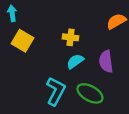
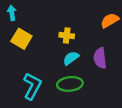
cyan L-shape: (56, 91) -> (32, 86), moved
green ellipse: (90, 93) -> (70, 84), moved, turned -35

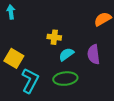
yellow cross: (67, 36) -> (54, 37), moved
yellow square: (21, 39) -> (14, 58), moved

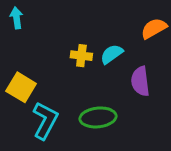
cyan semicircle: (66, 54) -> (112, 54), moved

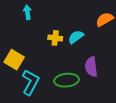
cyan arrow: (17, 18) -> (27, 12), moved
purple semicircle: (140, 81) -> (91, 67), moved

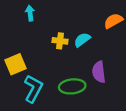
yellow square: (14, 60) -> (16, 64), turned 36

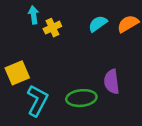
cyan semicircle: (82, 40) -> (98, 24), moved
yellow cross: (60, 41) -> (52, 28), moved, turned -32

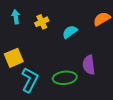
cyan arrow: (34, 15) -> (16, 17), moved
cyan semicircle: (98, 24) -> (70, 32), moved

